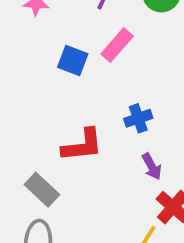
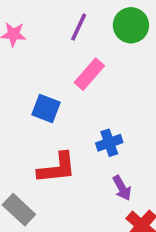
blue square: (73, 61) -> (46, 108), moved

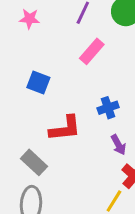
blue square: (46, 108) -> (38, 82), moved

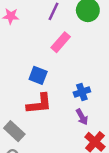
blue square: (38, 82) -> (38, 75), moved
blue cross: (108, 108) -> (82, 92), moved

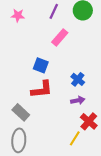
blue cross: (82, 92) -> (78, 79), turned -32
purple arrow: (82, 117) -> (78, 100), turned -72

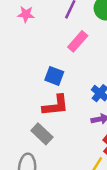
gray rectangle: (21, 112) -> (42, 134), moved

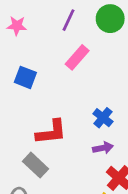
blue square: (54, 76) -> (25, 77), moved

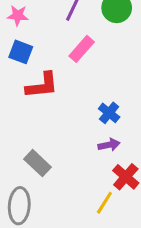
blue square: (25, 77) -> (21, 52), moved
red L-shape: (51, 132) -> (42, 85), moved

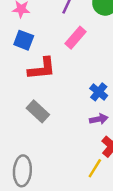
gray rectangle: (37, 163) -> (38, 111), moved

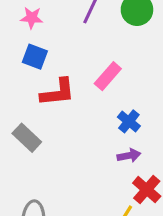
pink rectangle: (75, 38) -> (108, 76), moved
gray rectangle: (38, 111) -> (27, 138), moved

